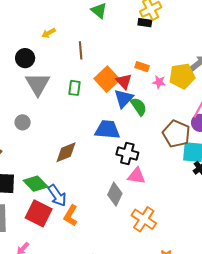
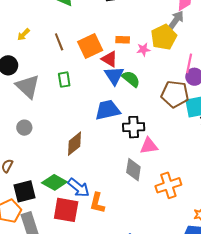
orange square: (107, 79) -> (90, 46), moved, turned 35
orange cross: (144, 219) -> (168, 185), turned -35

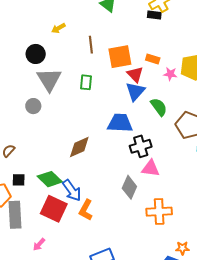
green semicircle: (131, 79) -> (159, 107), moved
black cross: (134, 127) -> (141, 146), turned -30
gray circle: (24, 128) -> (33, 106), moved
black square: (25, 191) -> (19, 180), size x0.6

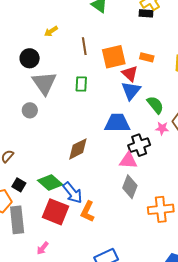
pink star: (170, 74) -> (162, 128), moved
pink triangle: (150, 168) -> (128, 161), moved
black square: (19, 180) -> (19, 185), turned 32

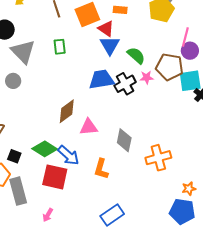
black cross: (139, 145) -> (125, 84), moved
pink triangle: (128, 161) -> (89, 127), moved
orange L-shape: (88, 212) -> (101, 169), moved

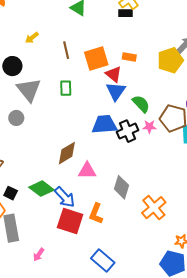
orange cross: (158, 158) -> (154, 208), turned -30
red square: (55, 177) -> (70, 221), moved
blue rectangle: (112, 215) -> (103, 260), turned 70

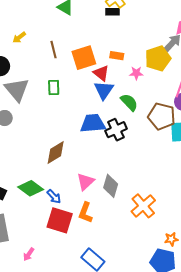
pink star: (149, 127) -> (136, 73), moved
pink triangle: (87, 171) -> (86, 182), moved, turned -42
blue arrow: (65, 197) -> (54, 197), size x0.7

